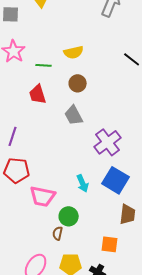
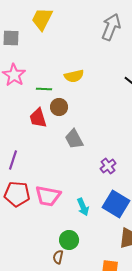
brown circle: (78, 83) -> (59, 107), moved
purple cross: (108, 142) -> (108, 166), size x0.6
pink trapezoid: (43, 196) -> (48, 196), moved

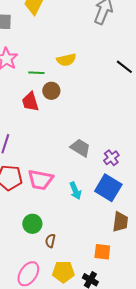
gray trapezoid: (74, 139) -> (80, 148), moved, turned 150
purple cross: (108, 166) -> (111, 158), moved
green circle: (69, 240) -> (32, 224), moved

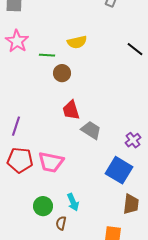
red trapezoid: (30, 102) -> (71, 110), moved
purple cross: (111, 158) -> (133, 140), moved
cyan arrow: (75, 191) -> (73, 202), moved

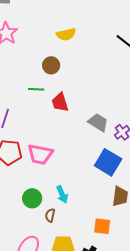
green line: (47, 55) -> (36, 89), moved
gray trapezoid: (91, 130) -> (98, 122), moved

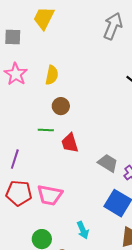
yellow semicircle: (66, 34) -> (52, 75), moved, turned -66
cyan arrow: (62, 194) -> (83, 230), moved

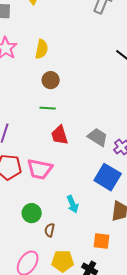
green line: (46, 130) -> (48, 108), moved
red trapezoid: (70, 143) -> (60, 135), moved

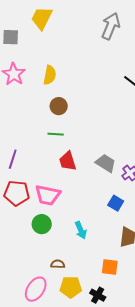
blue square: (108, 177) -> (116, 203), size x0.6
green circle: (32, 213) -> (42, 224), moved
brown semicircle: (50, 230) -> (58, 264), moved, turned 80

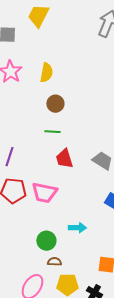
green circle: (42, 224) -> (46, 241), moved
cyan arrow: (81, 230) -> (77, 228), turned -66

